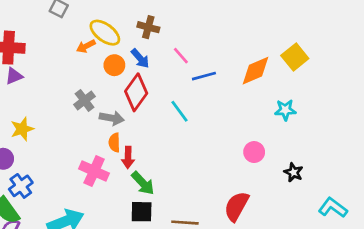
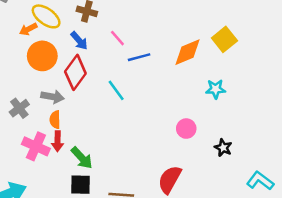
orange circle: (114, 65) -> (42, 56), moved, size x1.5
gray cross: (85, 100) -> (19, 108), moved
red arrow: (128, 157) -> (58, 141), moved

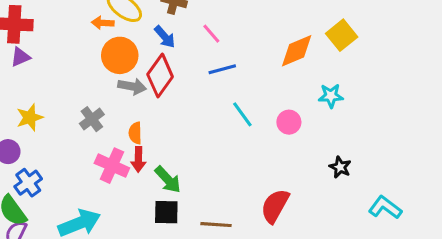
orange arrow: (28, 29) -> (103, 23), turned 30
blue line: (139, 57) -> (222, 69), moved
cyan line: (116, 90) -> (242, 114), moved
gray arrow: (52, 97) -> (132, 86), moved
pink circle: (186, 129) -> (289, 122), moved

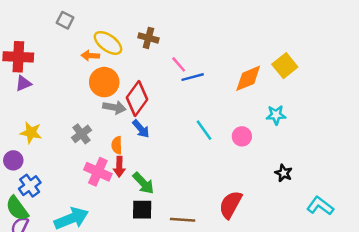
blue arrow: (165, 37) -> (141, 129), moved
blue line: (222, 69) -> (193, 77), moved
yellow star: (30, 117) -> (31, 133), turned 30

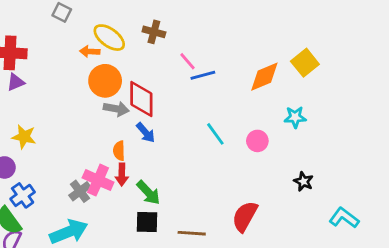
red diamond: (137, 99) -> (141, 99), turned -36
gray cross: (81, 134) -> (80, 191), moved

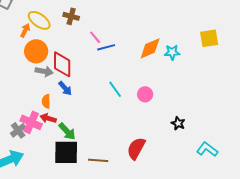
orange arrow: (90, 51) -> (25, 30), turned 112
yellow square: (305, 63) -> (209, 38), moved, turned 30
cyan star: (295, 117) -> (172, 52), moved
red arrow: (122, 174) -> (48, 118), turned 105
black square: (147, 222) -> (66, 152), size x1.5

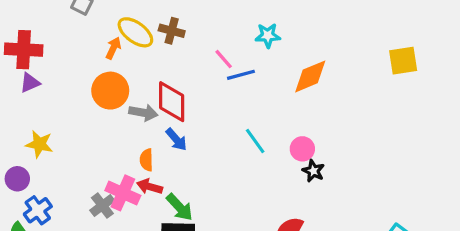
brown cross: (71, 16) -> (172, 31), moved
orange circle: (36, 51) -> (110, 91), moved
cyan star: (172, 52) -> (268, 35), moved
black star: (178, 123) -> (313, 171), moved

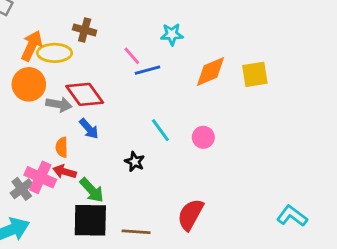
yellow ellipse: (135, 32) -> (55, 53), moved, turned -36
orange arrow: (113, 48) -> (32, 46), size x1.5
yellow square: (403, 61) -> (255, 74), moved
red diamond: (172, 102) -> (85, 94), turned -36
black star: (313, 171) -> (135, 162), moved

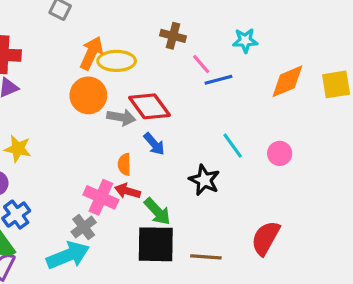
brown cross: (85, 30) -> (173, 36), moved
black star: (135, 162) -> (204, 180), size x1.4
gray cross: (22, 189) -> (84, 227), moved

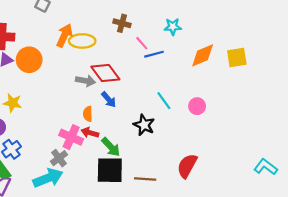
orange circle: (88, 95) -> (29, 60), moved

